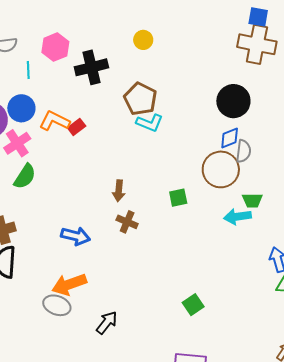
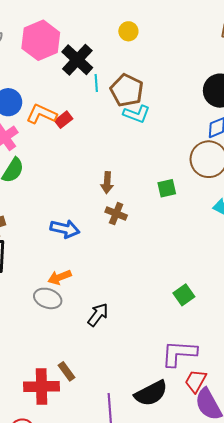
pink hexagon: (55, 47) -> (41, 40), size x1.4
black cross: (91, 67) -> (77, 60), turned -32
cyan line: (28, 70) -> (96, 83), moved
orange arrow: (69, 284) -> (59, 277), size x0.7

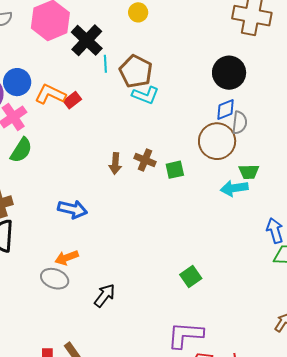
brown cross: (116, 214) -> (145, 160), moved

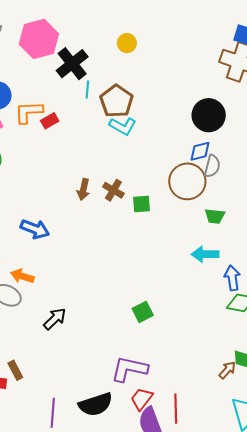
orange L-shape: (50, 94) -> (29, 112), turned -36
cyan arrow: (234, 188) -> (205, 254), moved
orange arrow: (67, 258) -> (22, 276), turned 30

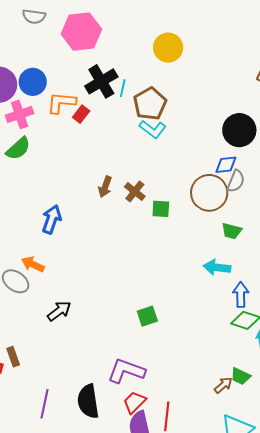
yellow circle: (127, 43) -> (168, 48), size x1.5
black cross: (72, 64) -> (101, 81), moved
red rectangle: (50, 121) -> (81, 114), turned -30
blue arrow: (35, 229) -> (52, 219), turned -100
black semicircle: (96, 404) -> (88, 401), turned 92

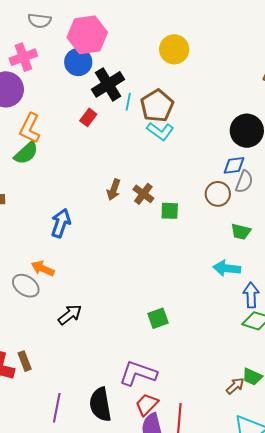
blue circle: (33, 82) -> (78, 62), moved
cyan line: (123, 88) -> (128, 102), moved
orange L-shape: (61, 103) -> (30, 128), moved, turned -68
pink cross: (20, 114) -> (23, 57), moved
brown circle: (209, 193) -> (218, 194), size x0.7

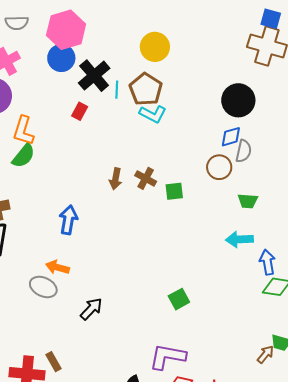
yellow circle: (174, 49) -> (155, 47), moved

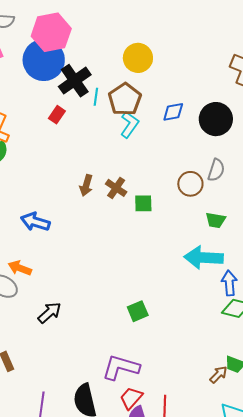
blue circle: (61, 58) -> (44, 60), size x1.5
cyan L-shape: (153, 114) -> (129, 125), turned -88
blue diamond: (231, 137) -> (173, 112), moved
blue arrow: (68, 220) -> (35, 222), turned -88
cyan arrow: (239, 239) -> (204, 258), size x1.4

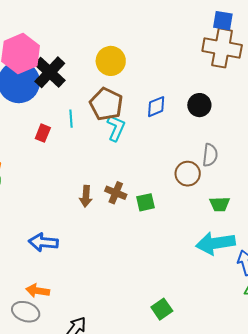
black cross: (75, 81) -> (50, 72), moved
cyan line: (96, 97) -> (71, 119), moved
black circle: (216, 119) -> (199, 105), size x0.7

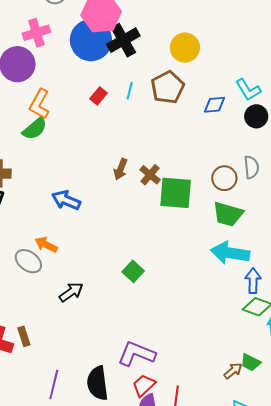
cyan L-shape: (116, 128) -> (248, 90), moved, turned 108
gray semicircle: (210, 155) -> (251, 167), turned -30
green square: (146, 202) -> (176, 193), size x1.8
green trapezoid: (220, 204) -> (228, 214), moved, size x1.5
green square: (162, 309) -> (133, 271), moved, turned -30

